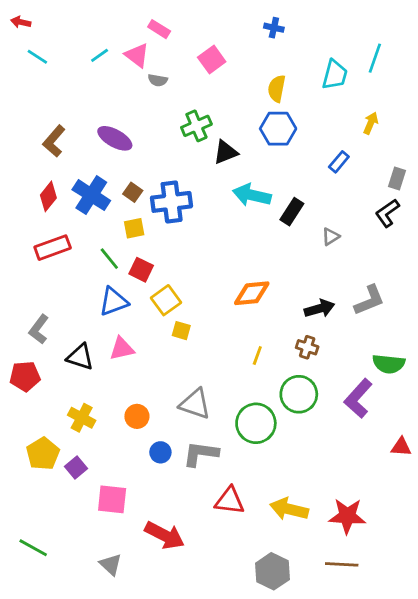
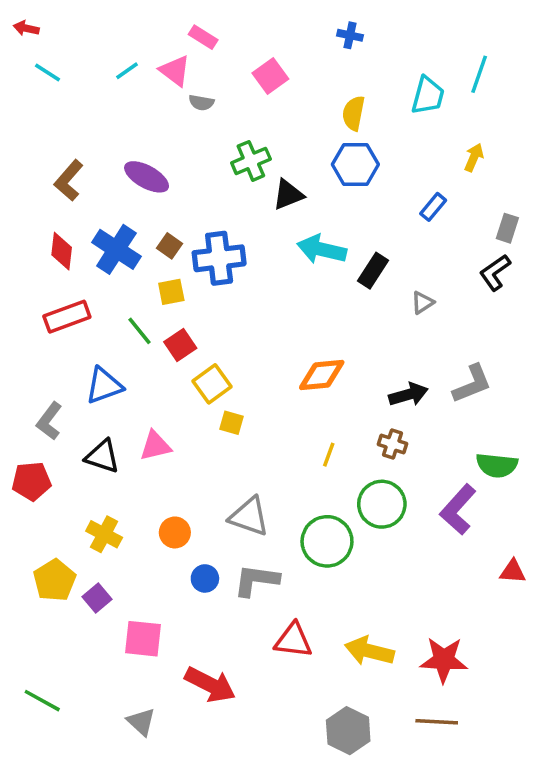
red diamond: (48, 196) -> (62, 251), turned -32
red square: (141, 270) -> (180, 345), turned 30
blue triangle: (113, 302) -> (104, 386), moved

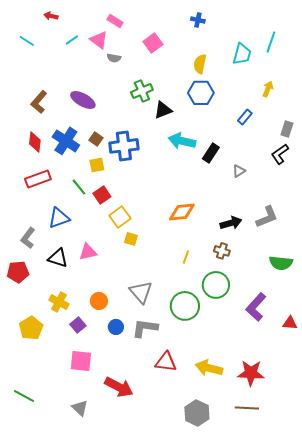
red arrow: (26, 28) -> (51, 16), moved
purple L-shape: (458, 509) -> (256, 307), moved
gray triangle: (249, 517) -> (141, 292), turned 30
purple square: (97, 598) -> (78, 325), moved

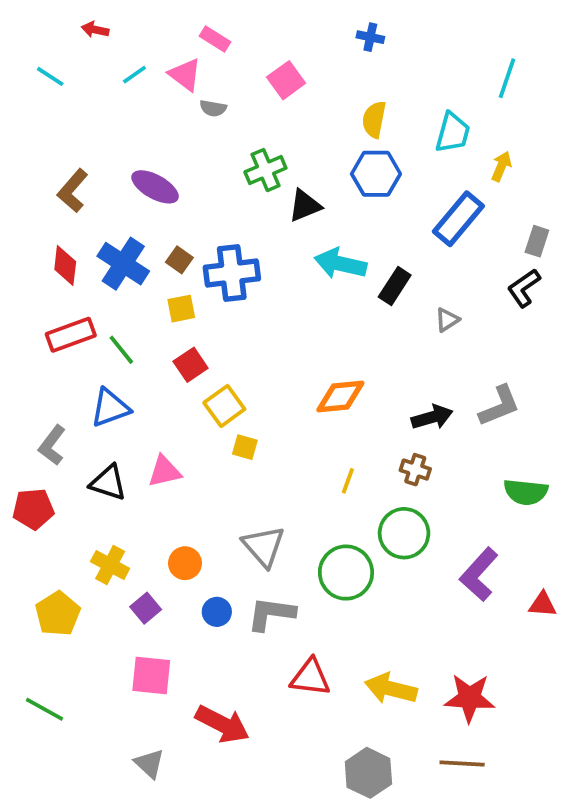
cyan trapezoid: (242, 54) -> (453, 133), moved
blue rectangle: (245, 117) -> (458, 219), size x1.8
green line: (79, 187) -> (121, 350), moved
green line: (24, 396) -> (45, 709), moved

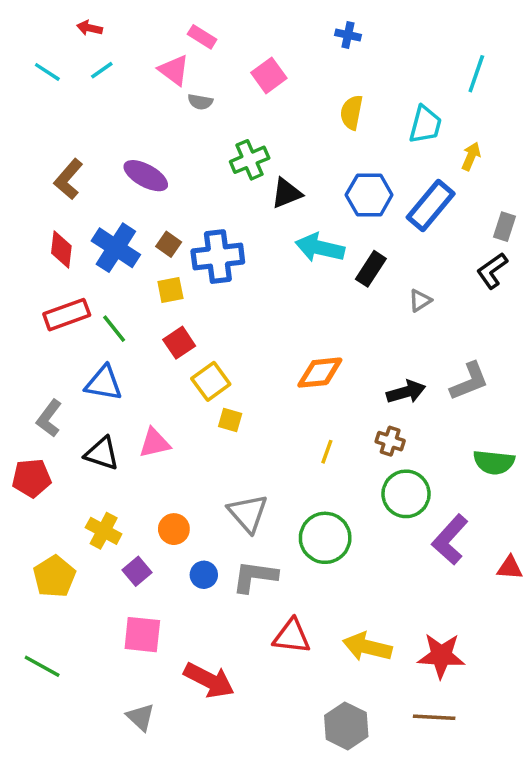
cyan line: (134, 75) -> (102, 70), moved
blue hexagon: (376, 174) -> (369, 195), moved
blue triangle: (110, 408) -> (104, 383), turned 30
green circle: (404, 533) -> (406, 494), moved

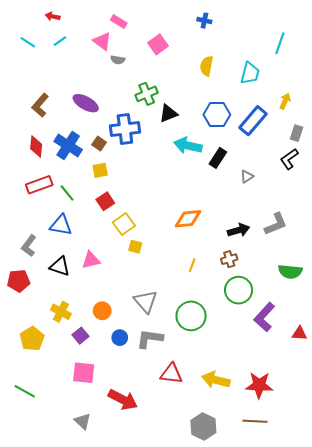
yellow arrow: (471, 156) -> (285, 101), moved
blue cross: (218, 257) -> (125, 129), moved
brown cross: (390, 441) -> (229, 259), turned -35

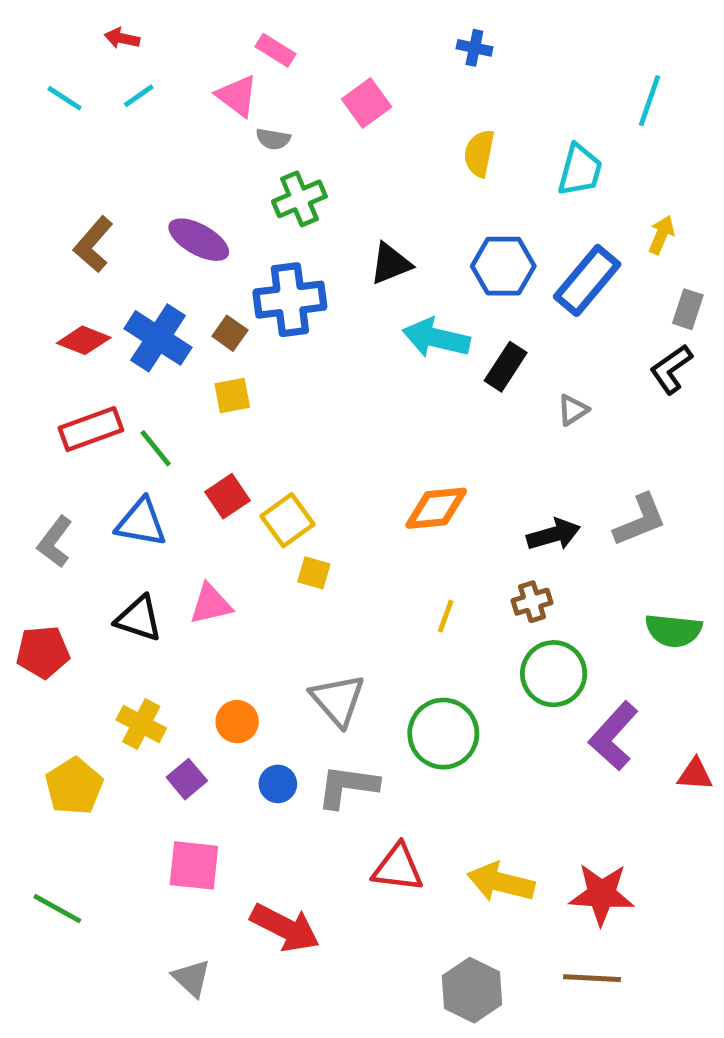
green cross: (147, 94) -> (299, 199), moved
red diamond: (36, 147) -> (84, 340), turned -75
red square: (105, 201) -> (228, 496), moved
gray L-shape: (29, 246) -> (55, 542), moved

